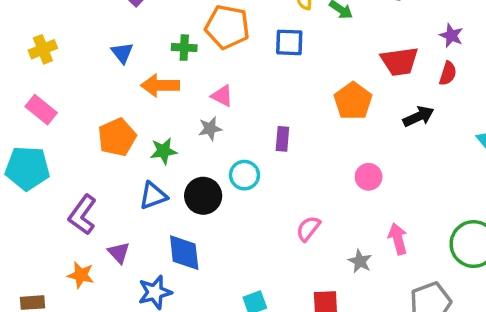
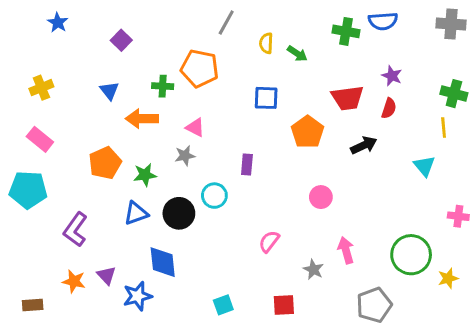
blue square: (289, 42) -> (266, 98), moved
purple triangle: (119, 253) -> (106, 275), moved

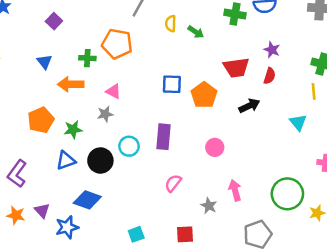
blue square: (266, 98) -> (172, 84), moved
purple rectangle: (247, 164) -> (164, 137), moved, size x1.5
blue diamond: (163, 262) -> (87, 200), turned -64

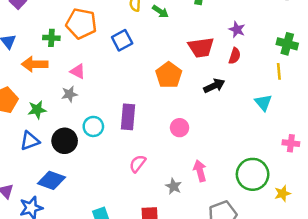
blue square: (172, 84) -> (122, 40), moved, turned -30

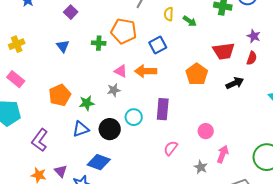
orange arrow: (35, 64) -> (146, 71), moved
pink circle: (180, 128) -> (206, 131), moved
pink arrow: (200, 171) -> (223, 154), turned 36

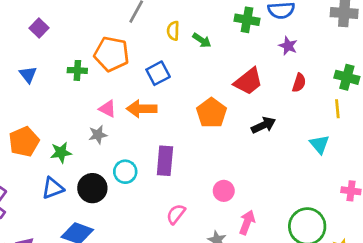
purple star: (254, 36) -> (288, 46), moved
red trapezoid: (224, 51) -> (248, 81), turned -30
red semicircle: (252, 58) -> (299, 83), moved

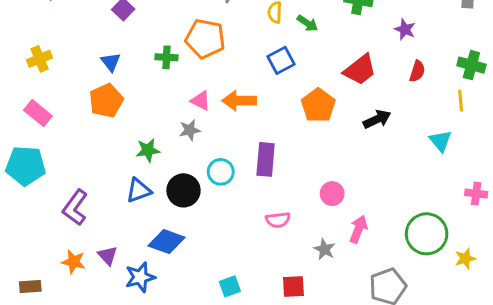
blue square: (158, 73) -> (281, 60), moved
orange pentagon: (24, 142) -> (106, 101), moved
pink semicircle: (176, 214) -> (278, 220), turned -135

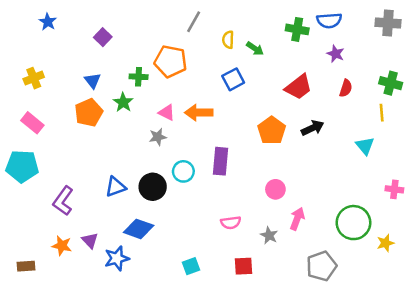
orange pentagon: (318, 105) -> (272, 130), moved
green star: (148, 150) -> (123, 102), moved, turned -30
pink semicircle: (278, 220) -> (231, 223), moved

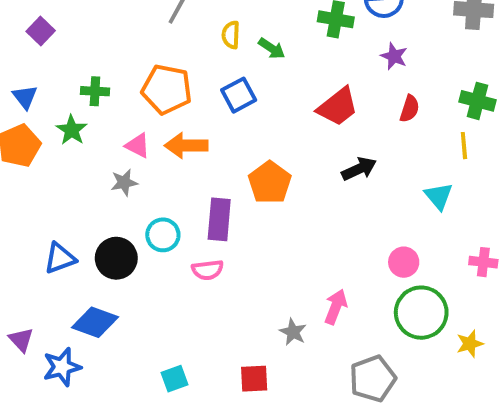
orange pentagon: (171, 61) -> (167, 89), moved
orange pentagon: (272, 130) -> (270, 182), moved
pink circle: (275, 189) -> (404, 262), moved
pink semicircle: (231, 223) -> (208, 270), moved

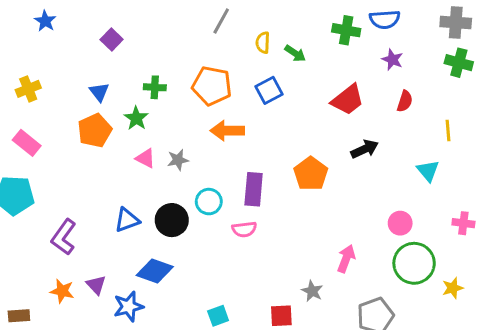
green cross: (478, 101) -> (459, 63), moved
pink triangle: (138, 146) -> (146, 158), moved
orange pentagon: (270, 182) -> (311, 174), moved
gray star: (293, 332) -> (312, 291), moved

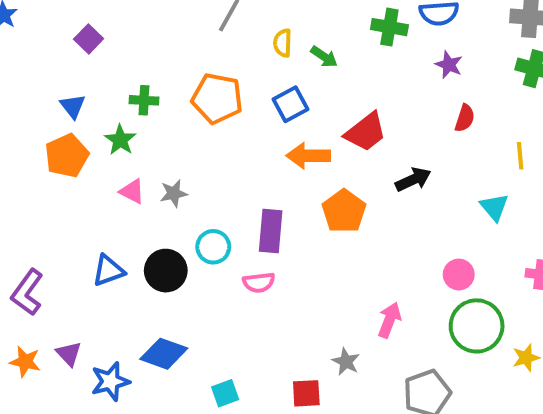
red trapezoid: (348, 100) -> (366, 132), moved
orange arrow: (227, 131) -> (308, 156), moved
blue diamond: (155, 271) -> (164, 354), moved

